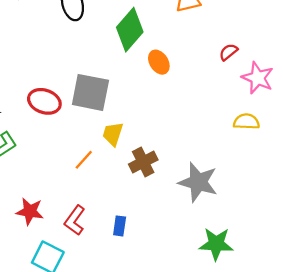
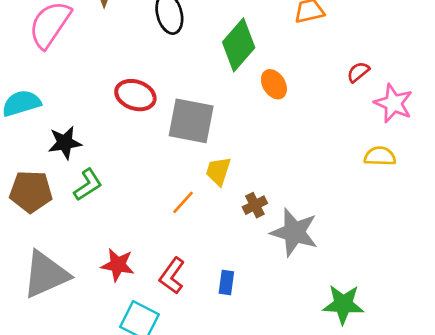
red ellipse: (44, 101) -> (135, 95), moved
brown cross: (143, 162) -> (255, 205), size x0.7
gray star: (198, 182) -> (294, 232), moved

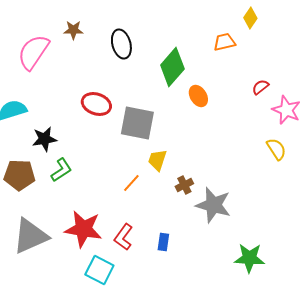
yellow semicircle: (380, 156) -> (276, 149), turned 55
red star: (118, 265) -> (83, 229), size x1.5

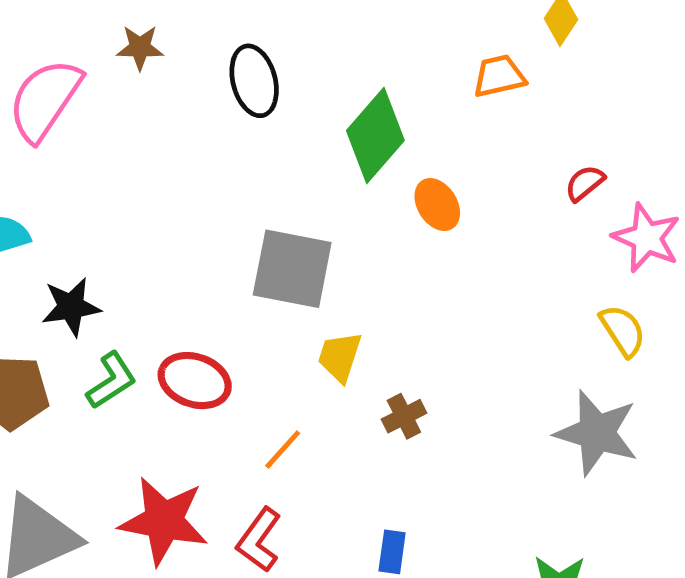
red ellipse: (96, 104) -> (195, 381), moved
orange line: (131, 183) -> (283, 450), moved
gray star: (213, 205) -> (597, 433), moved
blue rectangle: (163, 242) -> (392, 552), moved

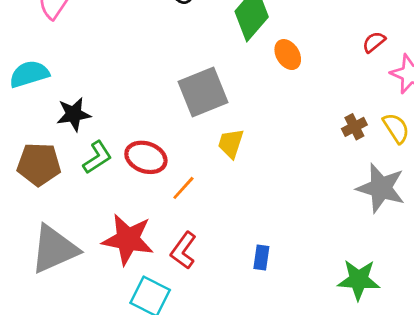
gray square: (292, 269) -> (203, 92), turned -33
brown cross: (404, 416) -> (354, 127), moved
orange line: (283, 450) -> (183, 188), moved

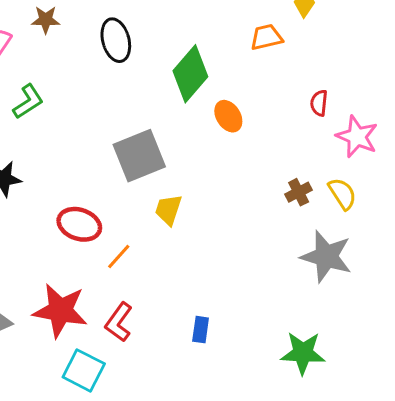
red semicircle: (374, 42) -> (319, 103), turned -45
green L-shape: (97, 157) -> (28, 102), moved

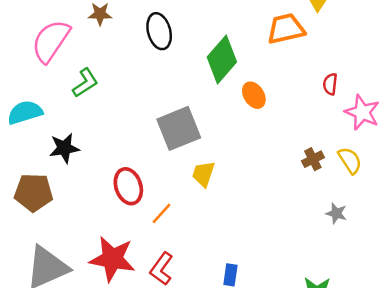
orange trapezoid: (266, 37) -> (286, 29), size x1.4
red ellipse: (79, 224) -> (128, 186), turned 52
gray star: (326, 256) -> (336, 213), size x0.5

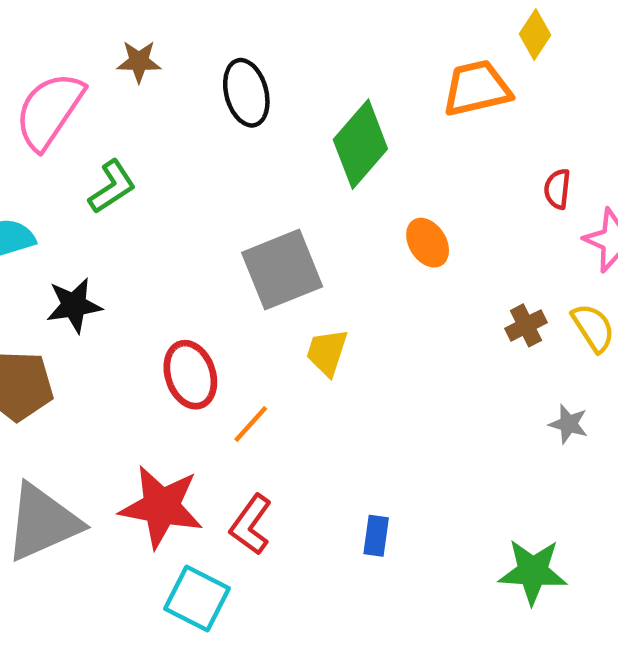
orange ellipse: (254, 95) -> (428, 243), moved

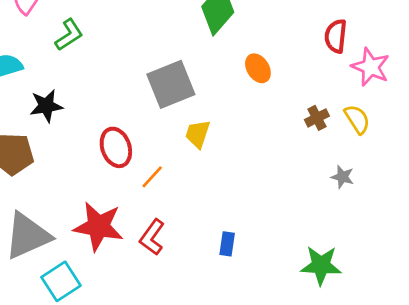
red semicircle: (557, 189) -> (336, 36), size x1.4
cyan square: (197, 598) -> (61, 281), moved, turned 30

